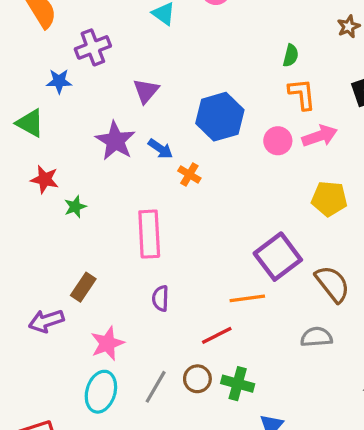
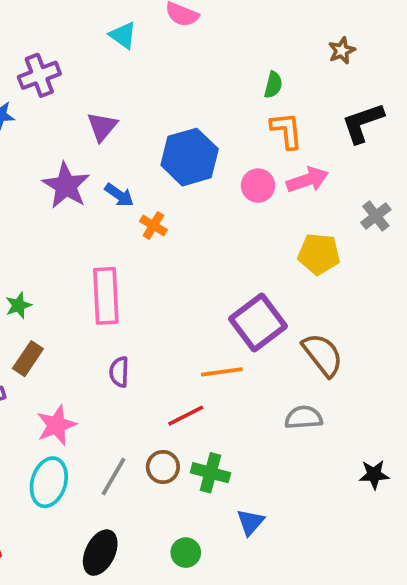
green star: (75, 207) -> (18, 305), moved

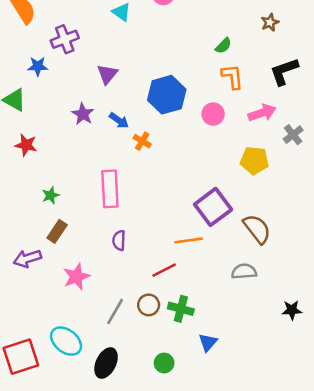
green semicircle: (273, 85) -> (223, 46), turned 30
pink arrow: (307, 180) -> (262, 113), moved
purple star: (66, 186) -> (83, 114), size x0.7
cyan ellipse: (49, 482) -> (66, 341), moved, turned -68

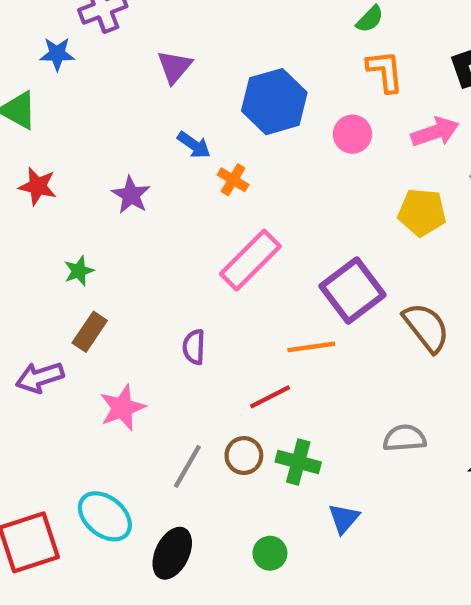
purple star: (83, 114) -> (131, 195), moved
pink rectangle: (110, 189) -> (250, 260), moved, turned 48
gray semicircle: (244, 271) -> (405, 438), moved

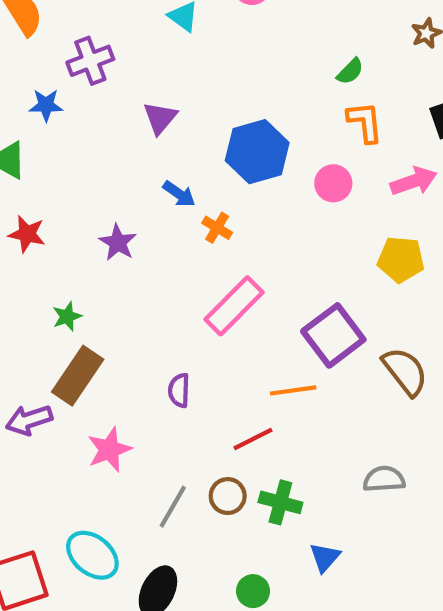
brown rectangle: (90, 332) -> (78, 376), size x1.5

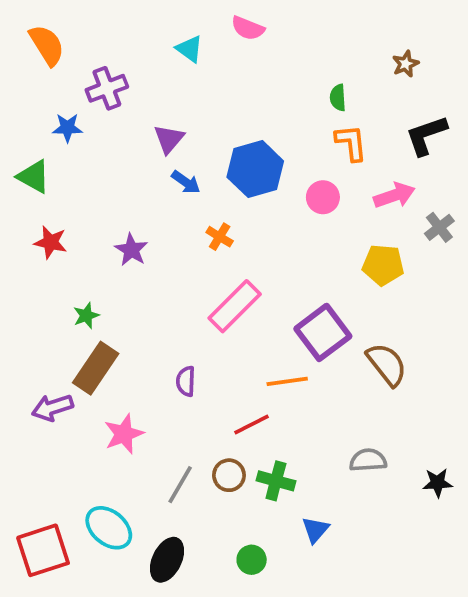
green semicircle: (350, 71) -> (338, 98), turned 132
blue arrow: (179, 194) -> (186, 182), moved

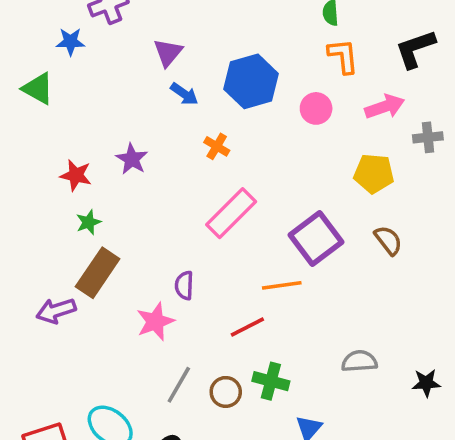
gray cross: (439, 227) -> (428, 137), turned 32
red star: (51, 242) -> (76, 175), moved
brown semicircle: (387, 364) -> (388, 240), moved, size x0.7
pink star: (124, 434) -> (155, 322), moved
brown circle: (229, 475) -> (226, 392), moved

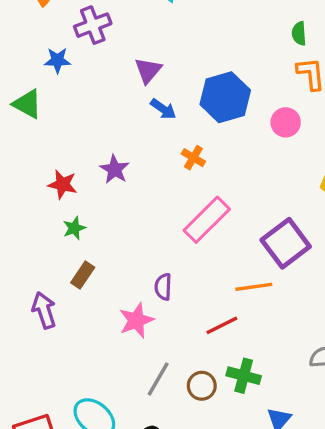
brown rectangle: (98, 273) -> (83, 275), size x0.6
purple arrow: (56, 311) -> (44, 310), turned 90

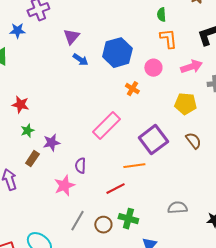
orange cross: (193, 158) -> (132, 89), moved
purple star: (115, 169) -> (51, 143), moved, turned 30

